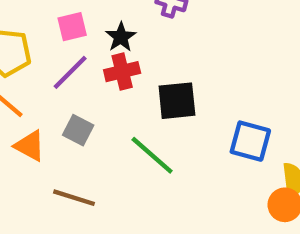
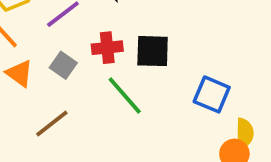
red cross: (122, 72) -> (107, 48), moved
brown line: (74, 198) -> (52, 124), turned -63

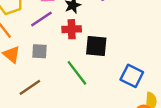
red cross: (107, 48) -> (72, 29), moved
gray square: (63, 65) -> (39, 51), turned -35

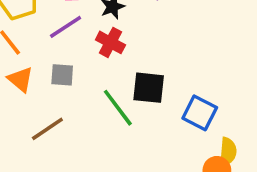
red cross: (72, 29) -> (110, 42), turned 30
black square: (96, 46) -> (149, 88), moved

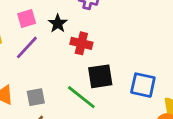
red cross: (110, 42) -> (81, 43), moved
gray square: (62, 75) -> (36, 97), moved

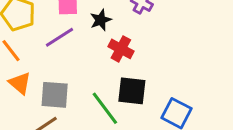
gray square: (36, 97) -> (55, 95), size x1.4

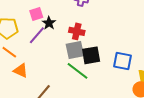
black star: (101, 20) -> (49, 23), moved
gray square: (55, 95) -> (75, 50), moved

